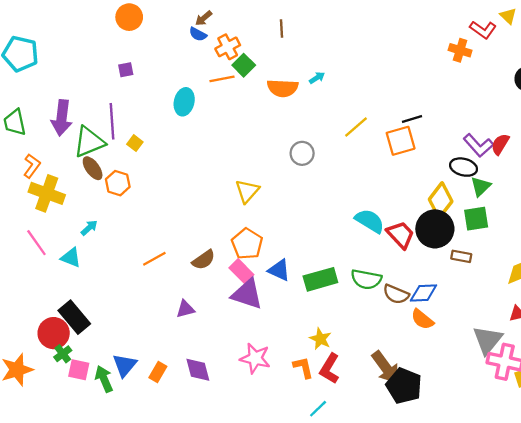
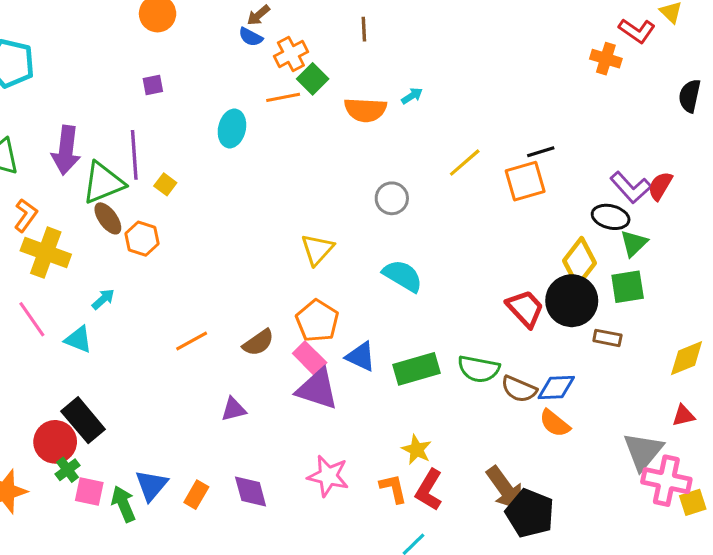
cyan semicircle: (370, 221) -> (403, 276), moved

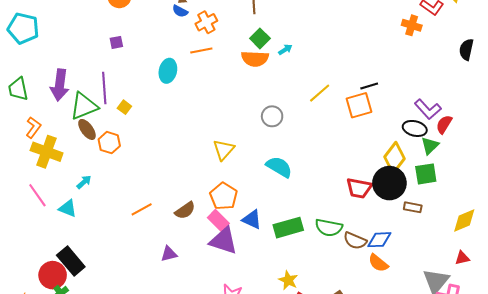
green square: (313, 79) -> (260, 38), moved
red semicircle: (660, 186) -> (444, 124), moved
red trapezoid: (525, 308) -> (359, 188), turned 144

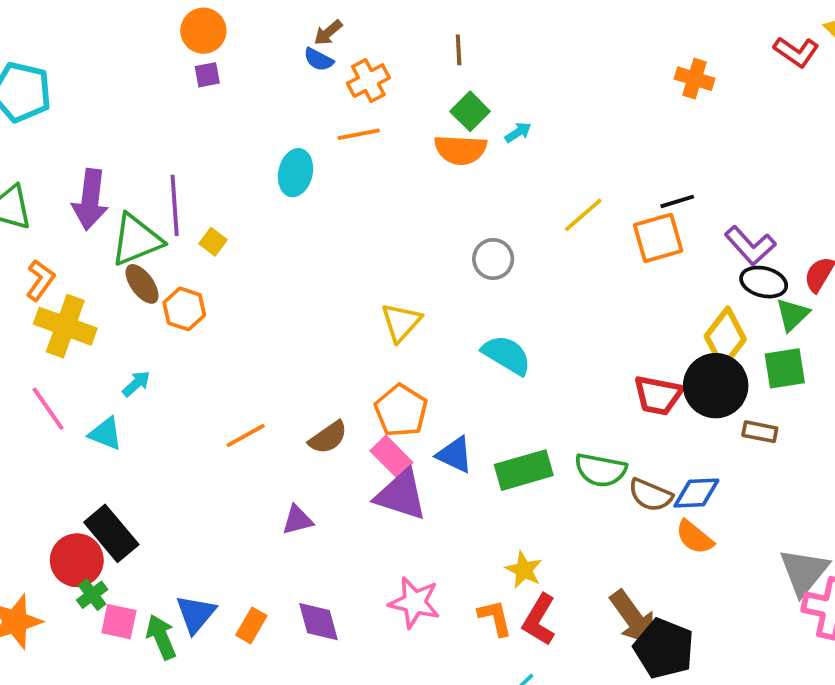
orange cross: (412, 25) -> (695, 79), moved
purple square: (116, 42) -> (207, 75), moved
purple L-shape: (428, 109) -> (750, 246), moved

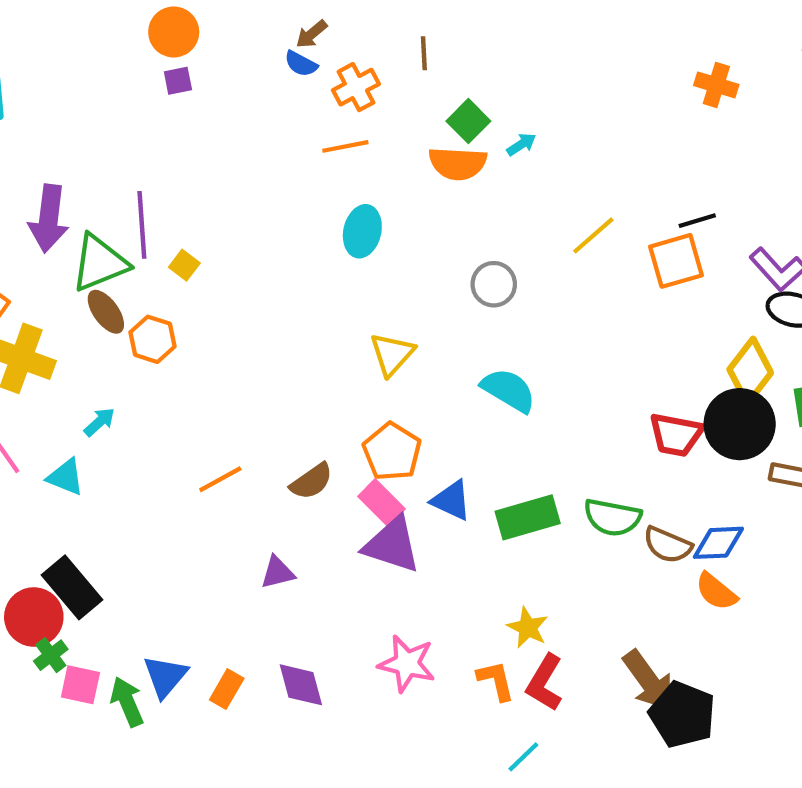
brown line: (459, 50) -> (424, 53), moved
cyan ellipse: (295, 173) -> (362, 231), moved

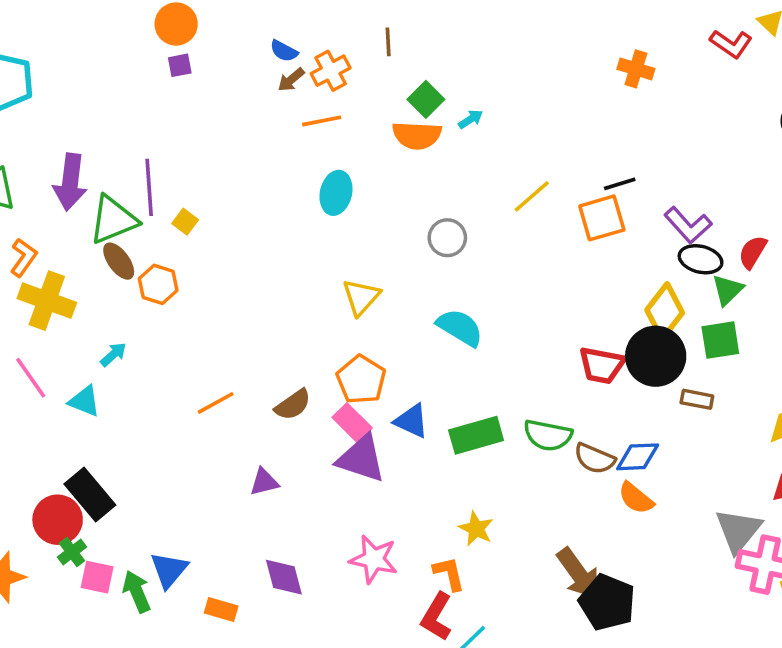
brown arrow: (311, 34) -> (291, 80), moved
red L-shape: (545, 683) -> (437, 617), moved
orange rectangle: (227, 689) -> (221, 609), moved, turned 76

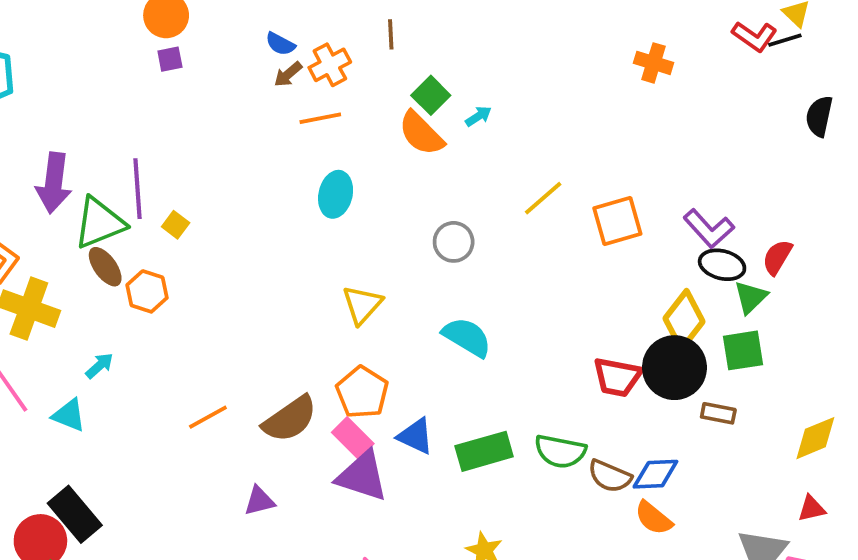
orange semicircle: (417, 135) -> (421, 133), turned 42
black line: (620, 184) -> (785, 40), moved
brown semicircle: (293, 405) -> (290, 419), size x1.4

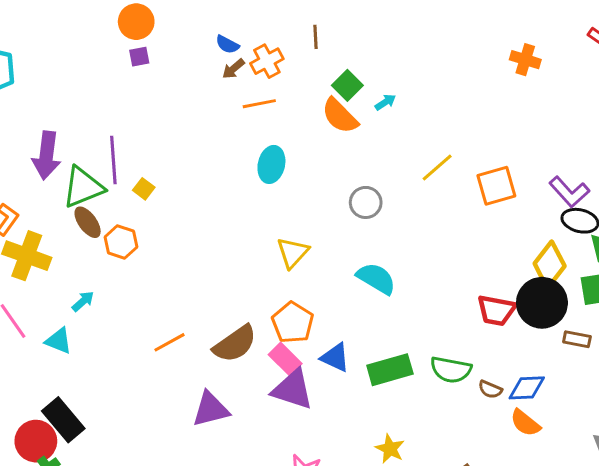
brown semicircle: (610, 476) -> (490, 389), size x0.7
purple triangle: (259, 501) -> (211, 409), size x1.5

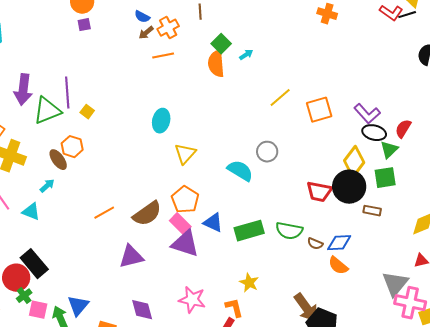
orange cross: (525, 60) -> (327, 14), moved
orange semicircle: (340, 116) -> (216, 64), turned 40
cyan ellipse: (271, 164) -> (161, 121), moved
gray circle: (366, 202) -> (267, 152), moved
brown ellipse: (88, 222) -> (58, 160), moved

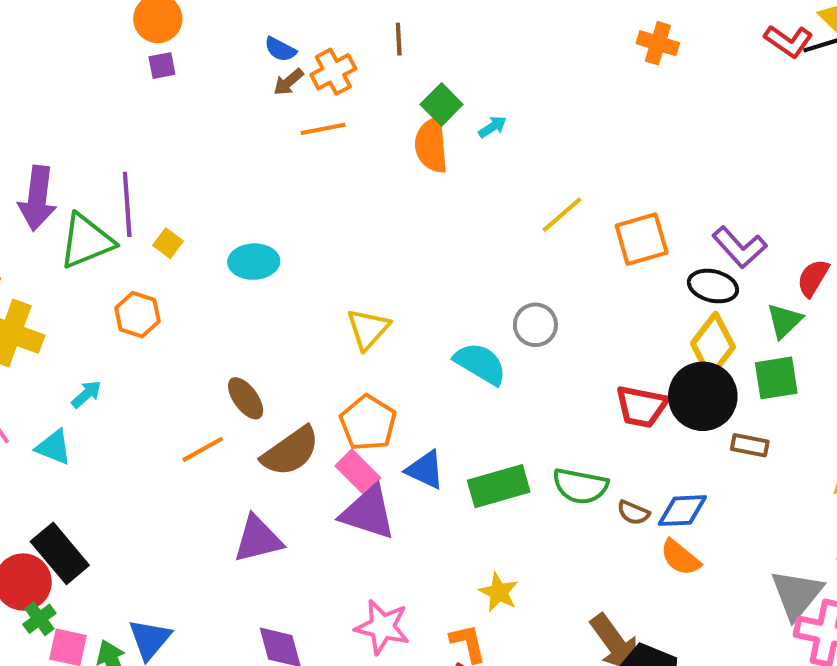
cyan ellipse: (161, 121) -> (254, 262), moved, turned 75
black ellipse: (374, 133) -> (713, 286), moved
brown ellipse: (58, 160) -> (246, 398), moved

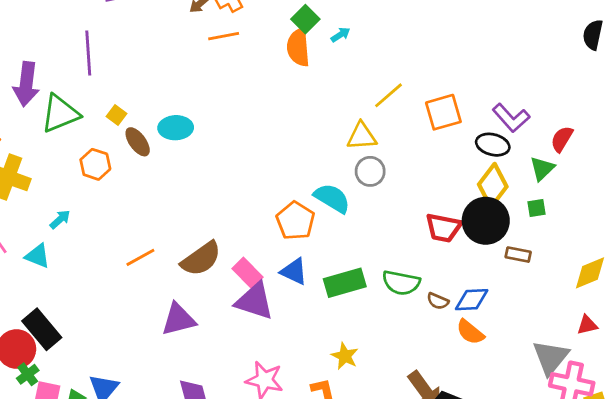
purple line: (127, 204) -> (88, 53), moved
yellow triangle: (368, 329) -> (362, 136), moved, turned 44
green square: (776, 378) -> (536, 208), size x0.6
brown ellipse: (246, 398) -> (138, 142), moved
orange pentagon: (368, 423) -> (295, 221), moved

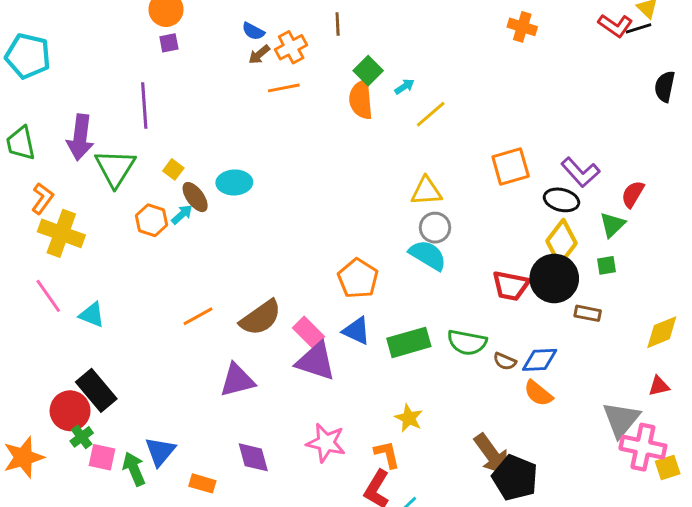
yellow line: (388, 95) -> (431, 114), moved
green triangle: (60, 114) -> (115, 168), turned -36
cyan semicircle: (332, 198) -> (428, 255), moved
cyan arrow: (60, 219) -> (182, 214), moved

